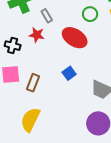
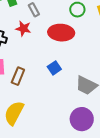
red ellipse: (75, 38) -> (61, 33), turned -30

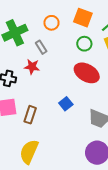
red ellipse: (61, 33) -> (87, 73), moved, turned 30

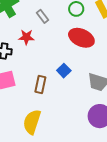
gray rectangle: (41, 47) -> (43, 16), moved
brown rectangle: (30, 115) -> (40, 85), moved

